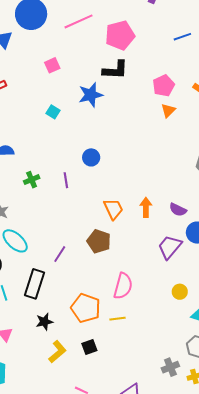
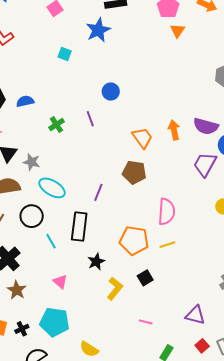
purple semicircle: (178, 210) -> (206, 126), size x1.4

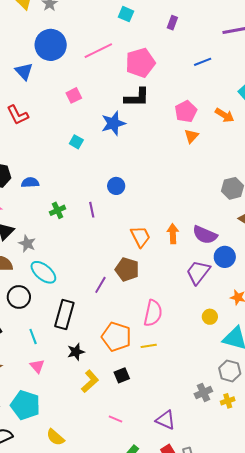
purple line: (98, 192) -> (100, 285), moved
cyan line: (51, 241) -> (33, 337), moved

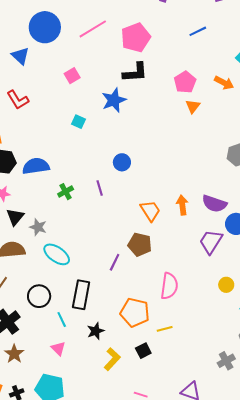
blue semicircle: (30, 183) -> (36, 166), size x1.5
black circle: (19, 297) -> (39, 296), moved
cyan line: (33, 337) -> (62, 319), moved
yellow line: (149, 346) -> (165, 329), moved

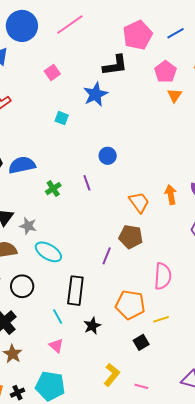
blue line: (198, 31) -> (175, 33), moved
pink pentagon: (136, 37) -> (138, 35), moved
black circle: (39, 296) -> (22, 286), moved
yellow L-shape: (112, 359) -> (112, 375), moved

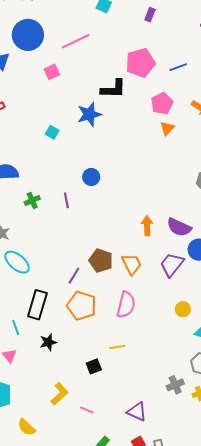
pink square: (52, 72) -> (52, 72), moved
orange trapezoid: (139, 202) -> (132, 264), moved
orange pentagon: (130, 305) -> (82, 306), moved

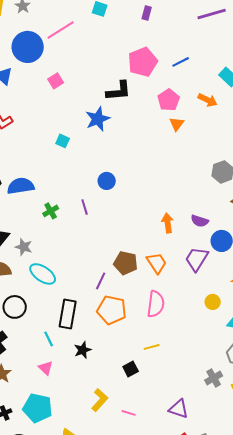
pink line: (75, 41) -> (61, 30), moved
purple semicircle: (179, 227) -> (200, 221), size x0.7

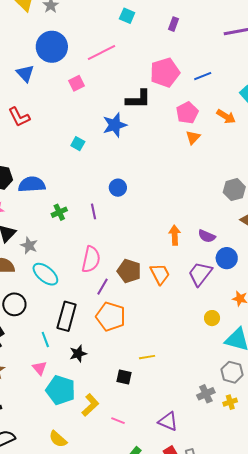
pink line: (61, 30) -> (102, 52), moved
pink semicircle: (156, 304) -> (91, 259), moved
black square: (131, 369) -> (124, 377), turned 35
cyan pentagon: (38, 408) -> (61, 390), moved

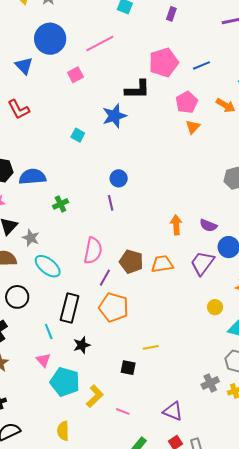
purple line: (94, 211) -> (111, 203), moved
orange trapezoid: (160, 274) -> (162, 264), turned -70
yellow semicircle: (58, 439) -> (63, 431), turned 48

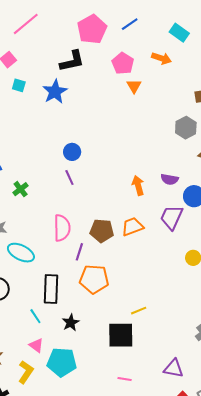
cyan square: (78, 135) -> (19, 85), moved
black square: (128, 368) -> (121, 335), size x1.8
yellow L-shape: (95, 396) -> (26, 372), moved

